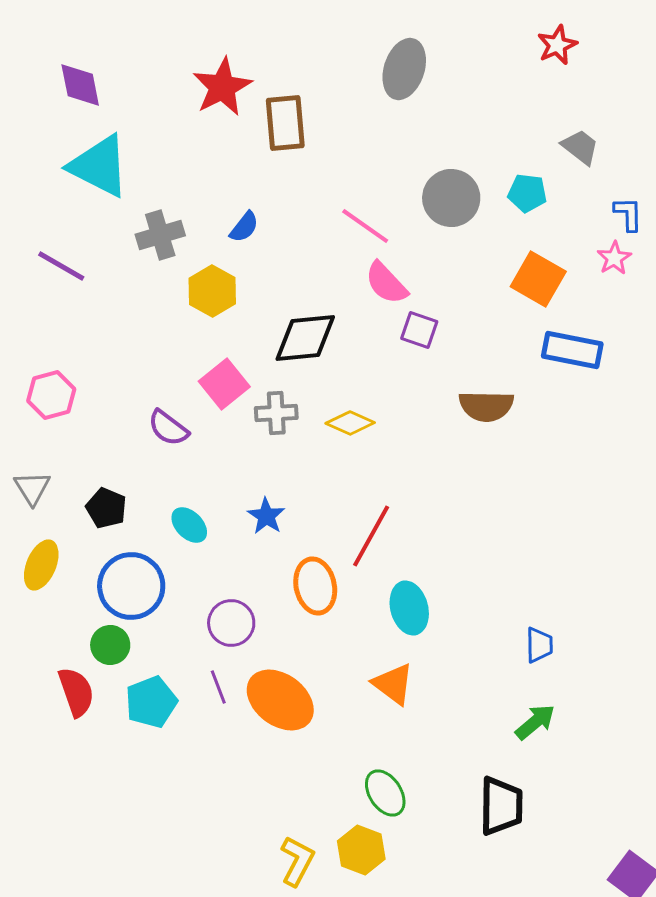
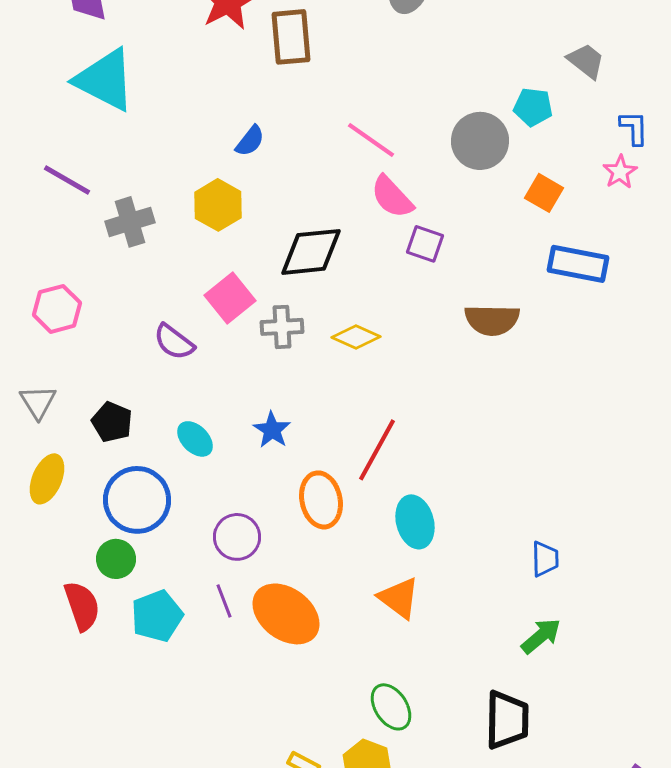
gray circle: (451, 198) -> (480, 141), moved
gray cross: (160, 235) -> (130, 222), moved
orange square: (538, 279) -> (544, 193), size x0.7

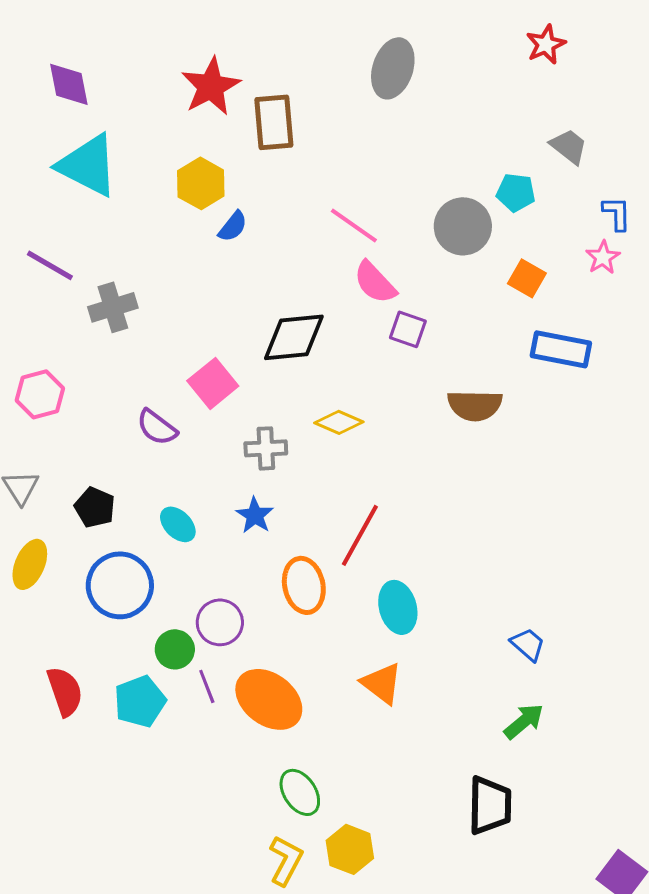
yellow hexagon: (218, 205) -> (201, 183), moved
gray cross: (282, 327) -> (266, 448), moved
green circle: (116, 559) -> (175, 649), moved
blue trapezoid: (545, 559) -> (528, 644), turned -48
green ellipse: (391, 707) -> (300, 792), moved

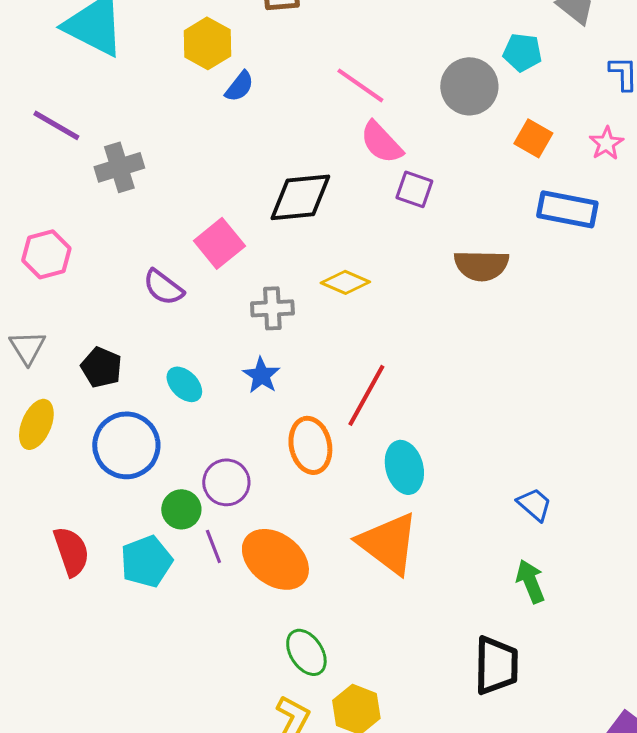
pink star: (603, 257) -> (606, 143), moved
orange triangle: (382, 683) -> (388, 543), size x1.5
green arrow: (524, 721) -> (530, 581), turned -72

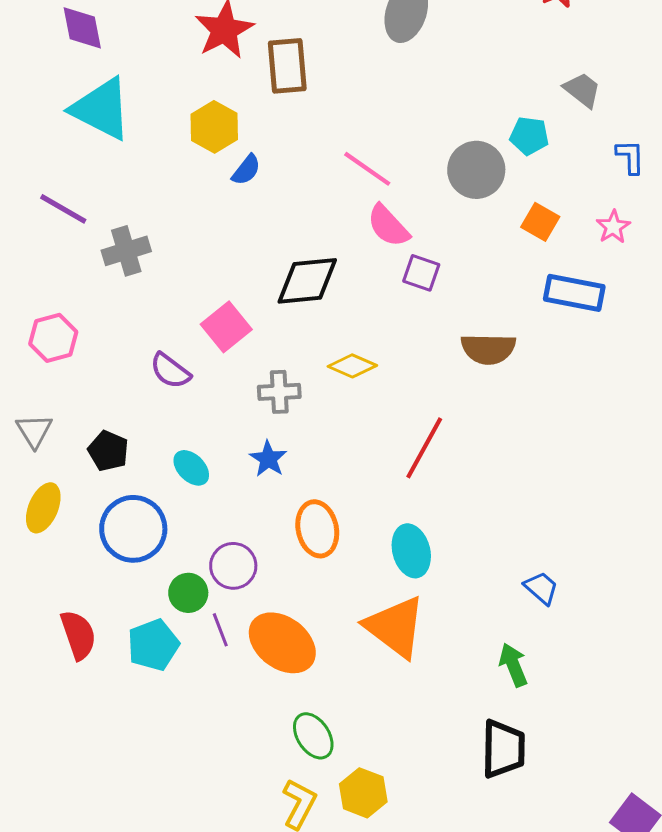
red line: (366, 395) -> (424, 448), moved
green arrow: (530, 581) -> (513, 665), moved

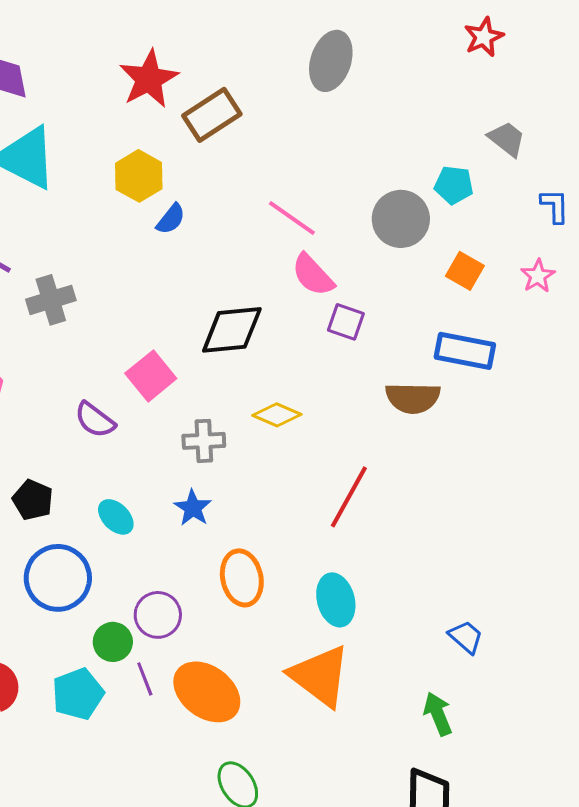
brown rectangle: (287, 66) -> (212, 115), turned 62
blue rectangle: (574, 293) -> (465, 351), moved

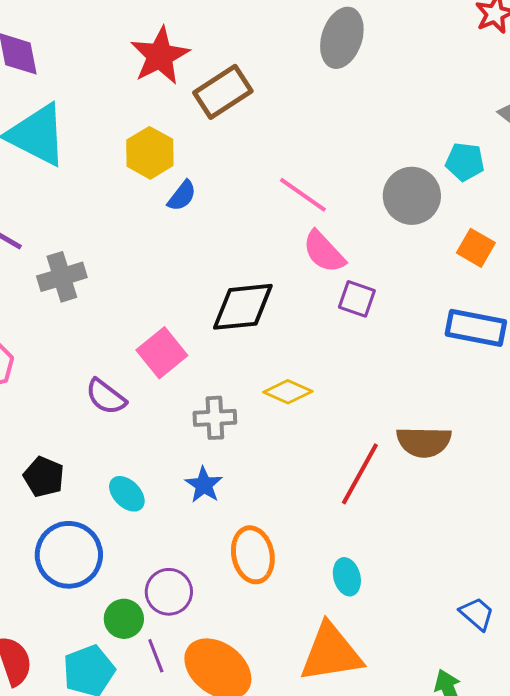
brown semicircle: (413, 398) -> (424, 442), moved
cyan ellipse: (336, 600) -> (347, 577), size x0.7
orange triangle: (320, 676) -> (331, 653), turned -46

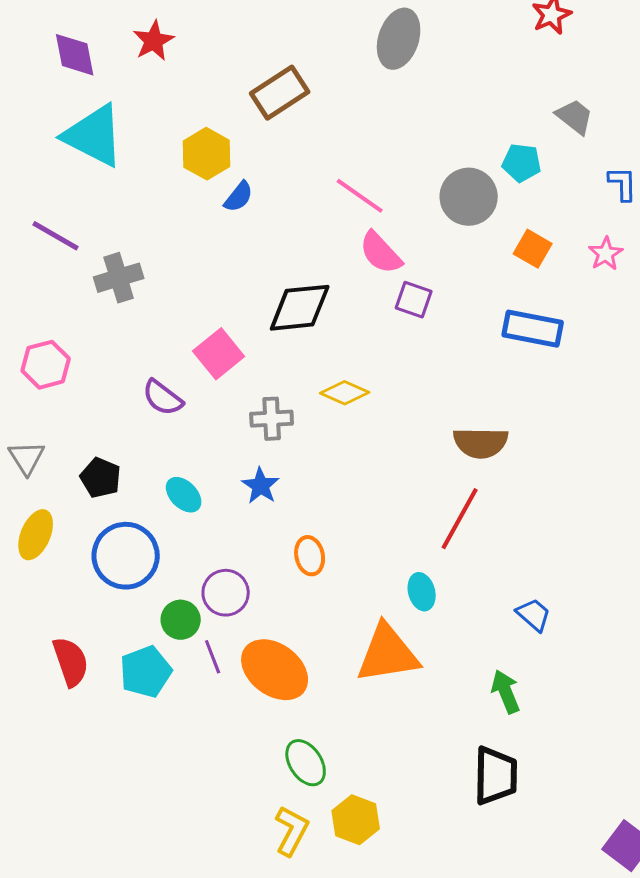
red star: (160, 56) -> (154, 41), moved, size x0.7
red line: (360, 474) -> (460, 519), moved
orange ellipse: (253, 555) -> (310, 556), size x0.7
cyan ellipse: (347, 577) -> (422, 592), moved

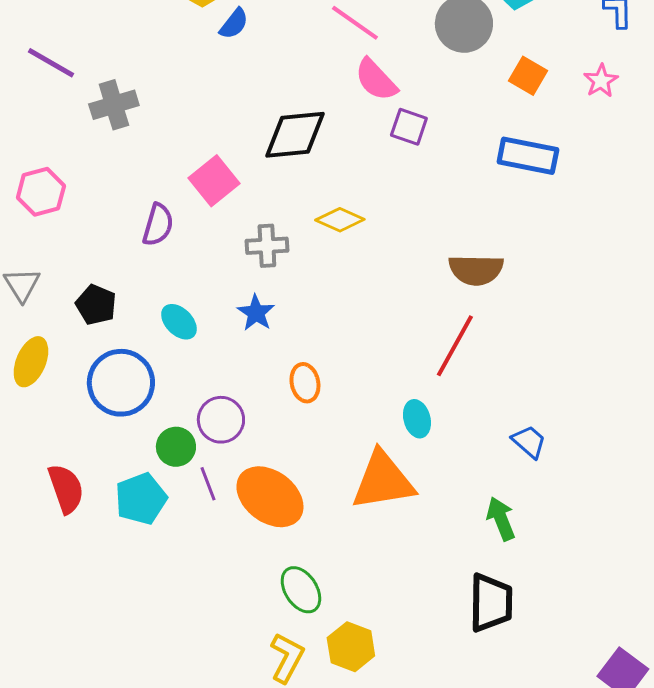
purple semicircle: (163, 398) -> (158, 225), turned -111

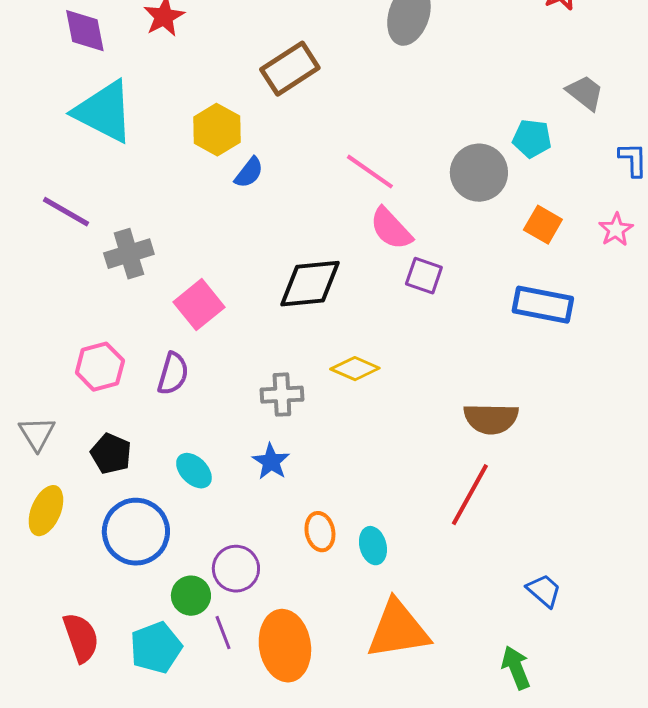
pink square: (214, 181) -> (199, 305), moved
pink hexagon: (41, 192) -> (100, 367), moved
cyan ellipse: (417, 419) -> (373, 546), moved
orange ellipse: (270, 497) -> (285, 646), turned 44

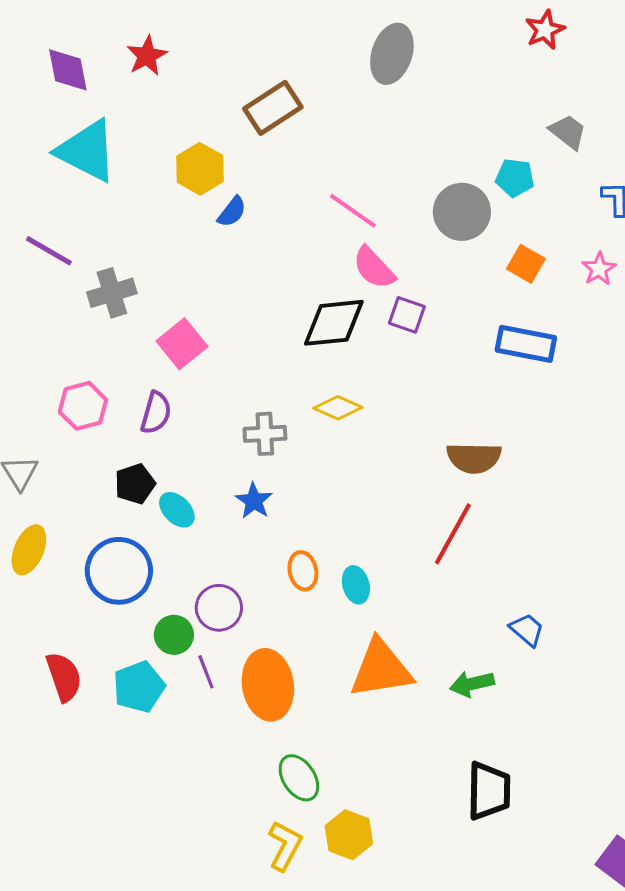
black diamond: (310, 284) -> (334, 323), moved
black pentagon: (111, 454) -> (135, 484), moved, turned 30
green arrow: (516, 668) -> (472, 684), moved, turned -81

